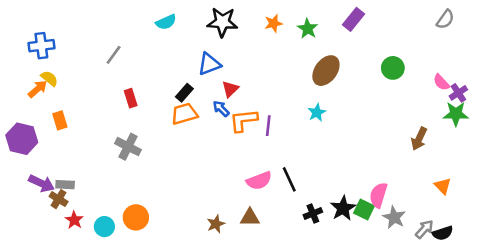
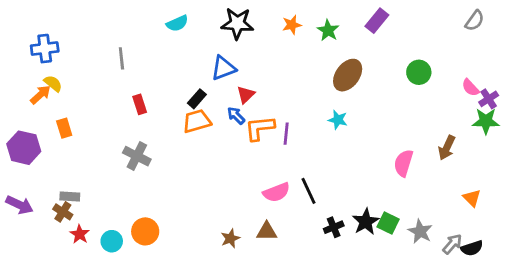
gray line: (114, 55) -> (121, 58), turned -42
cyan star: (317, 113) -> (338, 120), turned -30
purple arrow: (41, 183) -> (20, 205), moved
pink semicircle: (378, 195) -> (403, 163), moved

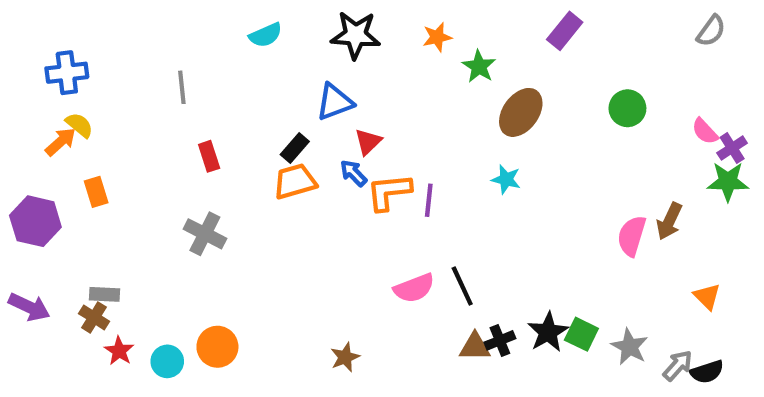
green star: (328, 30) -> (479, 66), moved
pink semicircle: (403, 163) -> (632, 236), moved
brown triangle: (267, 231) -> (475, 347), moved

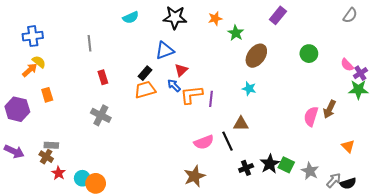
orange circle: (217, 347) -> (96, 183), moved
brown triangle: (475, 347) -> (241, 124), moved
brown star: (345, 357) -> (195, 176), moved, size x1.5

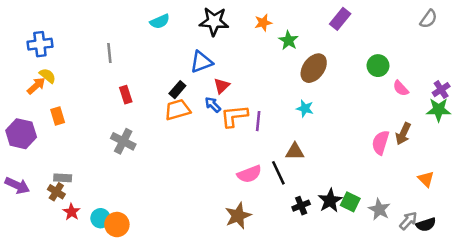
pink semicircle: (347, 65) -> (401, 88), moved

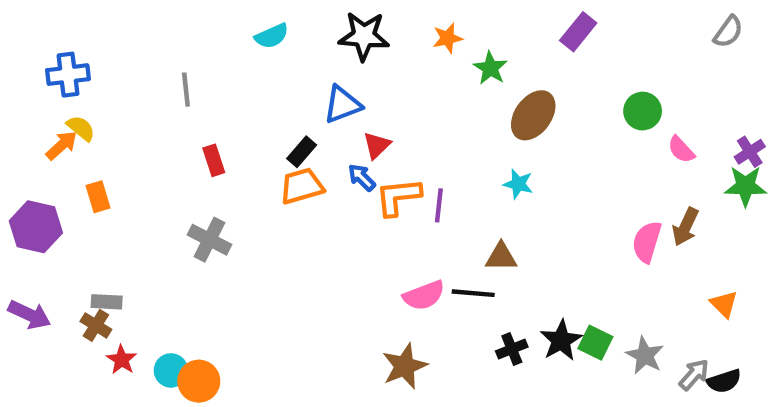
black line: (278, 173) -> (473, 293), turned -60

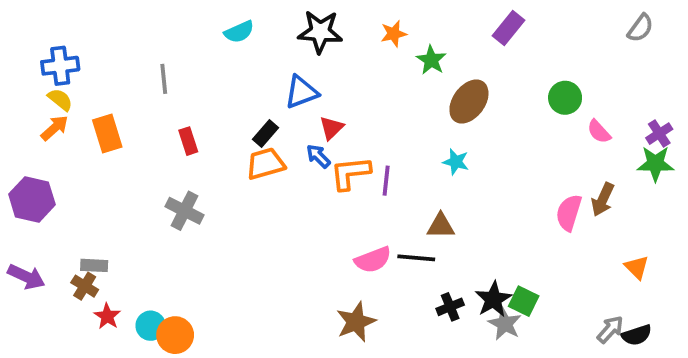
yellow semicircle: (81, 128) -> (60, 100), moved
orange rectangle: (98, 197) -> (107, 134), moved, size x1.4
gray star: (645, 355) -> (505, 324), moved

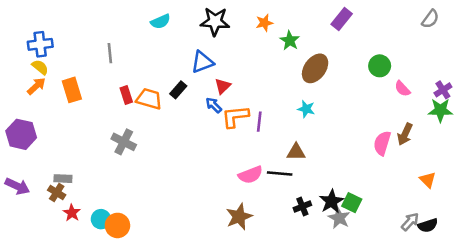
orange trapezoid: (266, 164) -> (149, 99), moved, turned 32

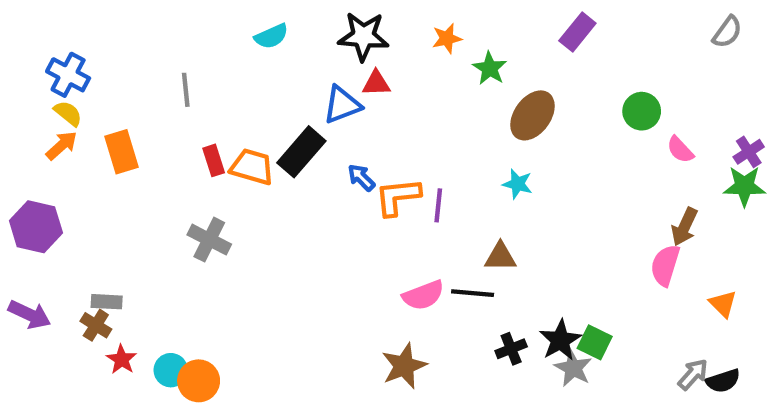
blue cross: (40, 44) -> (68, 75), turned 35
red triangle: (223, 86) -> (376, 83), moved, turned 42
black rectangle: (178, 90) -> (301, 152), size x1.6
pink semicircle: (382, 143) -> (665, 265), moved

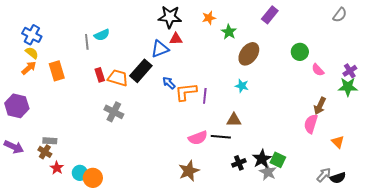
cyan semicircle: (271, 36) -> (102, 35), moved
gray cross: (209, 240) -> (114, 112), moved

